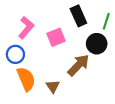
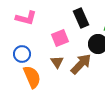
pink L-shape: (26, 28) -> (26, 18), moved, turned 65
brown triangle: (53, 86) -> (57, 62), moved

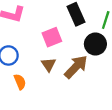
orange semicircle: (32, 77) -> (20, 82), size x0.6

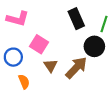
pink square: (52, 37) -> (39, 44), moved, turned -36

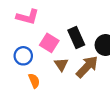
black rectangle: (76, 19) -> (76, 37), moved

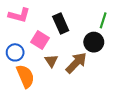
black rectangle: (76, 37) -> (61, 23), moved
orange semicircle: (34, 81) -> (25, 76), size x1.6

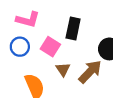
black rectangle: (61, 23) -> (73, 29), turned 36
blue circle: (15, 52) -> (20, 47), moved

